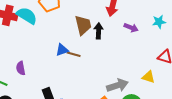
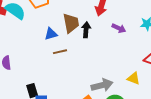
blue triangle: (62, 50) -> (51, 34), moved
brown line: (74, 54) -> (60, 52), turned -32

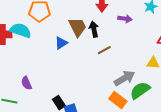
brown line: (60, 52) -> (104, 50), moved

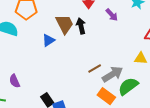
purple arrow: (125, 19) -> (112, 15), turned 40
brown line: (104, 50) -> (95, 68), moved

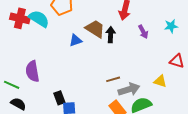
brown trapezoid: (65, 24) -> (95, 29), turned -45
purple semicircle: (15, 81) -> (32, 71), size x1.5

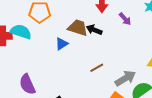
black arrow: (111, 35) -> (94, 30), turned -56
brown line: (113, 79) -> (97, 68), moved

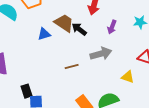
purple arrow: (125, 19) -> (112, 27), turned 48
gray arrow: (125, 78) -> (101, 54), moved

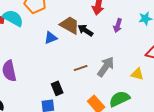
gray arrow: (101, 54) -> (106, 67), moved, turned -35
black rectangle: (27, 91) -> (57, 88), moved

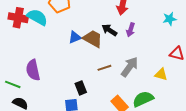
brown trapezoid: (70, 25) -> (93, 39), moved
purple arrow: (118, 26) -> (131, 30), moved

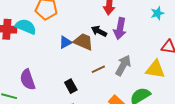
purple arrow: (131, 30) -> (120, 28), size x1.5
yellow triangle: (161, 74) -> (155, 69), size x1.5
black rectangle: (81, 88) -> (71, 86), moved

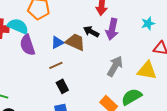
cyan star: (157, 13) -> (148, 23), moved
brown line: (98, 69) -> (56, 65), moved
purple semicircle: (28, 80) -> (27, 45), moved

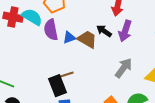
purple semicircle: (27, 45) -> (51, 30), moved
brown line: (56, 65) -> (67, 74), moved
black rectangle: (62, 86) -> (58, 86), moved, size x1.5

